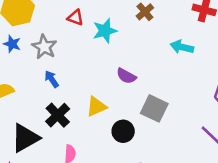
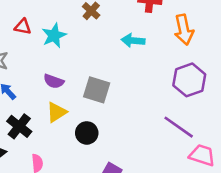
purple semicircle: (126, 76) -> (54, 81), moved
gray square: (154, 108) -> (97, 90), moved

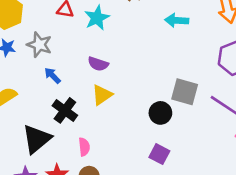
gray square: (97, 90) -> (185, 92), moved
black circle: (87, 133) -> (160, 113), moved

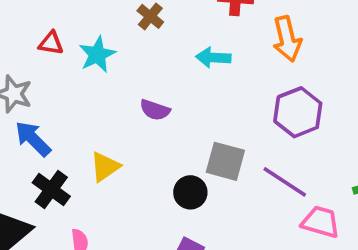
purple semicircle: (98, 64) -> (155, 110), moved
blue arrow: (52, 76) -> (33, 139), size x1.5

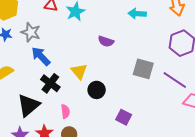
yellow triangle: (105, 167) -> (79, 71), turned -36
black circle: (190, 192) -> (97, 90), moved

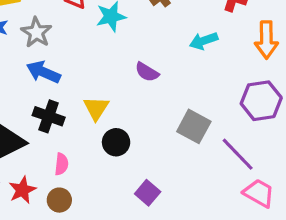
cyan arrow: (137, 14) -> (204, 41), turned -36
blue arrow: (41, 56) -> (43, 72), turned -35
black cross: (50, 83) -> (49, 116), turned -30

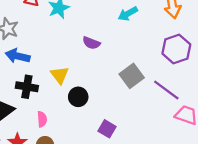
gray square: (194, 126) -> (132, 76), turned 35

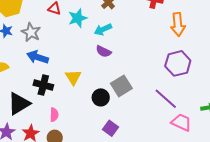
cyan arrow: (128, 14) -> (103, 29), moved
gray square: (132, 76) -> (121, 86), moved
black circle: (78, 97) -> (101, 97), moved

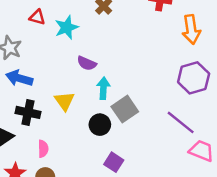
cyan arrow: (103, 29) -> (103, 88), moved, turned 120
purple semicircle: (103, 51) -> (87, 63), moved

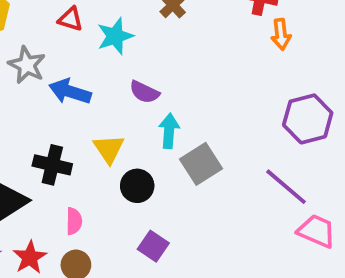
orange arrow: (191, 30) -> (281, 34), moved, size x0.7
blue arrow: (19, 78) -> (70, 92), moved
black circle: (100, 125) -> (137, 186), moved
purple square: (114, 162) -> (153, 246), moved

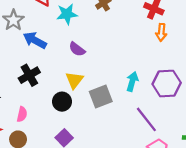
cyan arrow: (169, 131) -> (132, 81), moved
yellow triangle: (109, 149) -> (74, 80), moved
black cross: (52, 165) -> (29, 75), moved, turned 35

